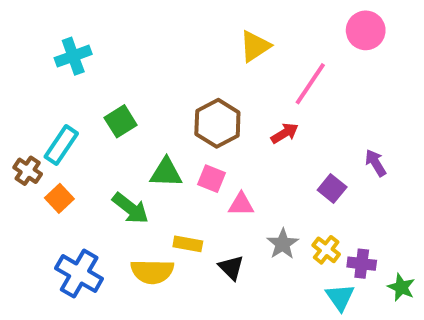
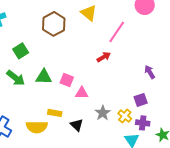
yellow triangle: (255, 46) -> (89, 13), turned -48
brown hexagon: (217, 123) -> (54, 24), moved
purple square: (332, 189) -> (141, 100), moved, turned 32
green arrow: (130, 208) -> (16, 78), moved

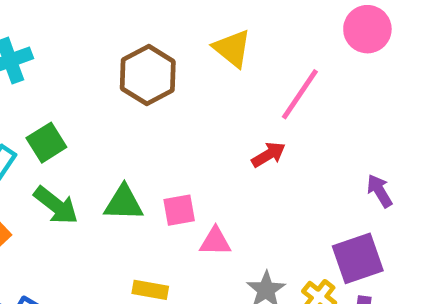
green square: (21, 51) -> (46, 143), moved
pink square: (67, 80) -> (179, 210), turned -32
purple square: (141, 100) -> (358, 258), size x1.5

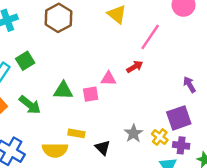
brown hexagon: (148, 75) -> (58, 18), moved
green arrow: (56, 205) -> (30, 105), moved
pink triangle: (215, 242) -> (109, 79), moved

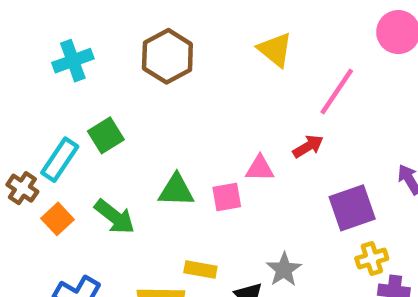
purple square: (179, 118) -> (352, 208), moved
gray star: (134, 133) -> (284, 269), moved
yellow cross: (160, 137) -> (372, 258), moved, turned 35

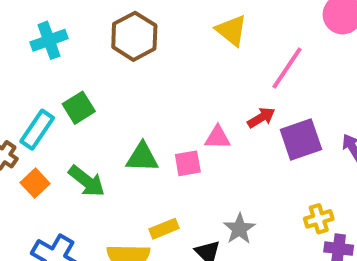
purple square: (352, 208) -> (301, 139), moved
yellow rectangle: (200, 269) -> (164, 229), turned -32

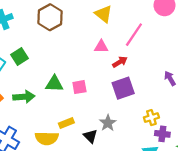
pink triangle: (218, 137) -> (101, 47), moved
purple square: (301, 139) -> (123, 88), moved
green arrow: (87, 181) -> (24, 97), turned -42

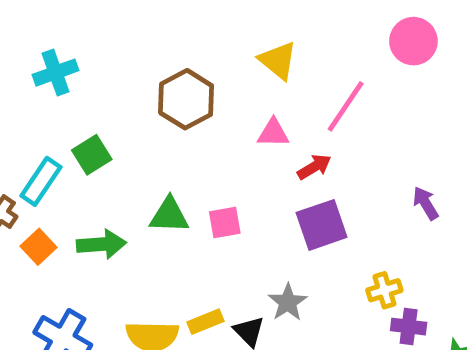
brown hexagon: (50, 17) -> (186, 99), moved
yellow rectangle: (66, 123) -> (205, 322), moved

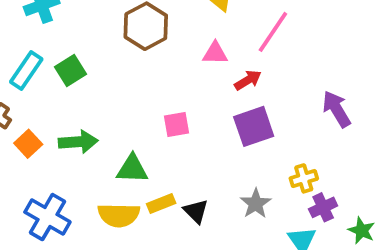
cyan rectangle: (41, 181) -> (26, 71), moved
purple arrow: (426, 203) -> (337, 109), size x1.4
green triangle: (169, 215) -> (132, 169), moved
gray star: (288, 302) -> (256, 204), moved
purple cross: (409, 327) -> (323, 207), turned -32

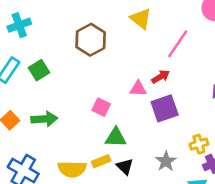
pink triangle: (215, 53) -> (138, 89), moved
pink square: (177, 124) -> (101, 107), moved, turned 36
green triangle: (132, 169) -> (116, 137), moved

